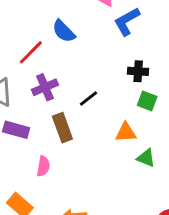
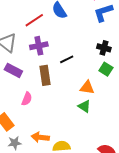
green triangle: (146, 158) -> (84, 106), moved

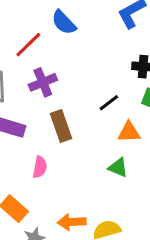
black line: (67, 59) -> (109, 103), moved
green triangle: (84, 106) -> (118, 168), moved

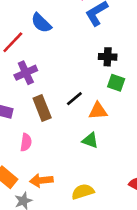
black line: (109, 103) -> (74, 99), moved
orange arrow: (72, 222) -> (41, 180), moved

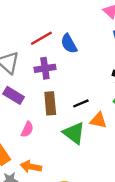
blue semicircle: (41, 23) -> (69, 44), moved
green triangle: (90, 140) -> (74, 133), moved, size x1.5

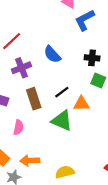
blue semicircle: (69, 44) -> (52, 54), moved

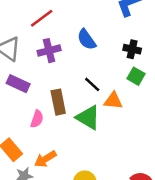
black line: (62, 92) -> (92, 84), turned 72
brown rectangle: (34, 99) -> (58, 102), moved
orange arrow: (30, 161) -> (45, 159), turned -36

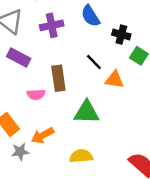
black cross: (132, 49) -> (121, 35), moved
green triangle: (88, 117) -> (87, 112), moved, turned -32
pink semicircle: (37, 119) -> (36, 94), turned 66

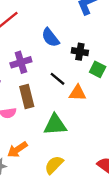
purple cross: (52, 25) -> (21, 62), moved
yellow semicircle: (81, 156) -> (54, 165), turned -36

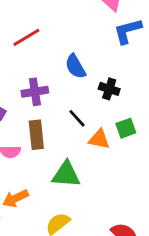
green square: (98, 69) -> (126, 128), moved, turned 35

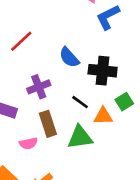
black cross: (109, 89) -> (103, 71), size x1.5
green triangle: (66, 174) -> (80, 137), moved

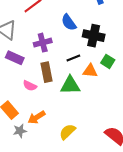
black line: (80, 102) -> (73, 58), turned -64
green square: (124, 102) -> (108, 61), turned -32
pink semicircle: (28, 143) -> (30, 86), turned 32

